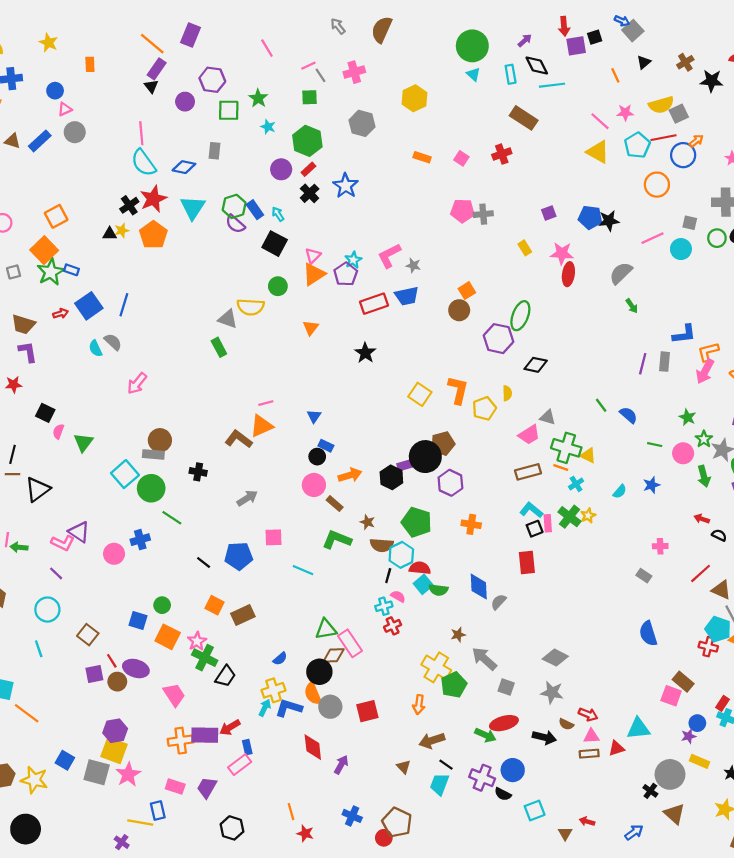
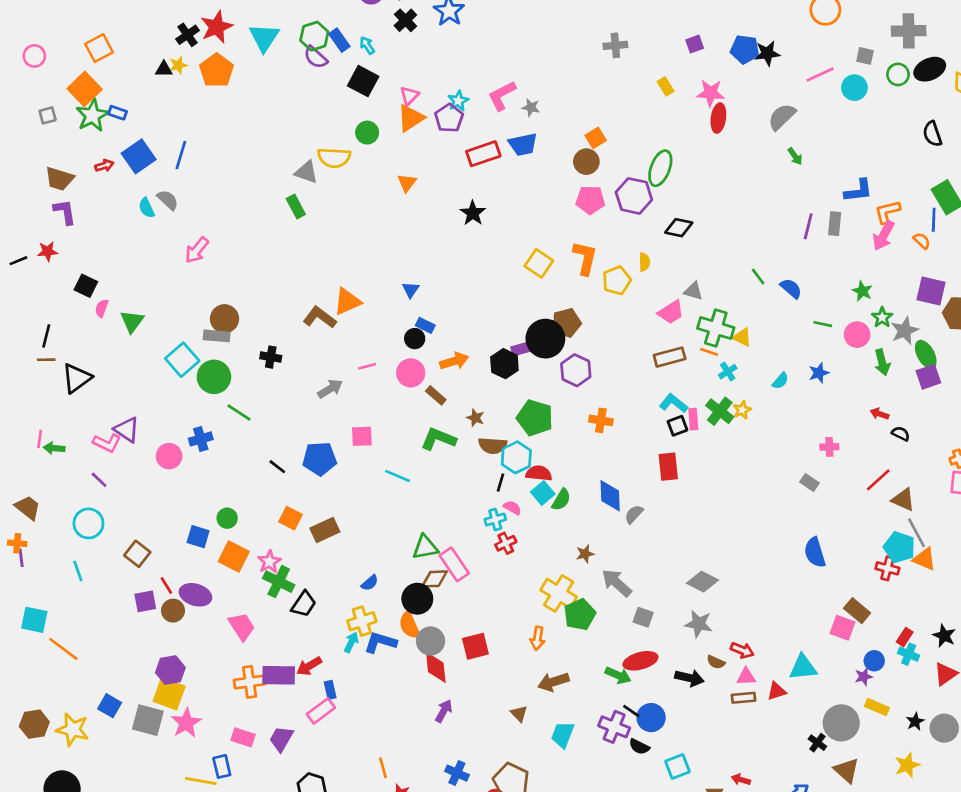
pink pentagon: (462, 211) -> (590, 200), moved
pink line: (266, 403) -> (367, 366), moved
green semicircle: (438, 590) -> (561, 500), turned -66
red diamond: (313, 747) -> (436, 667), moved
black line: (446, 765) -> (631, 711), moved

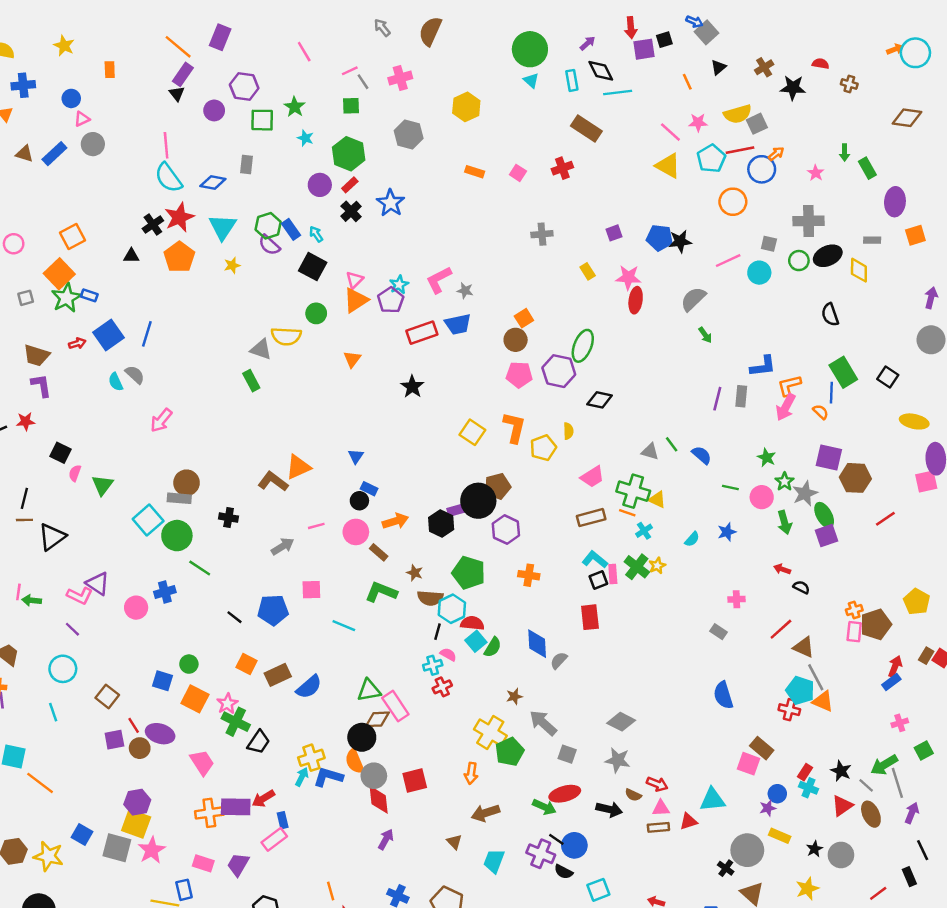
yellow star: (178, 65) -> (232, 265), moved
gray triangle: (693, 291) -> (650, 451), moved
blue semicircle: (370, 583) -> (309, 687), moved, size x1.6

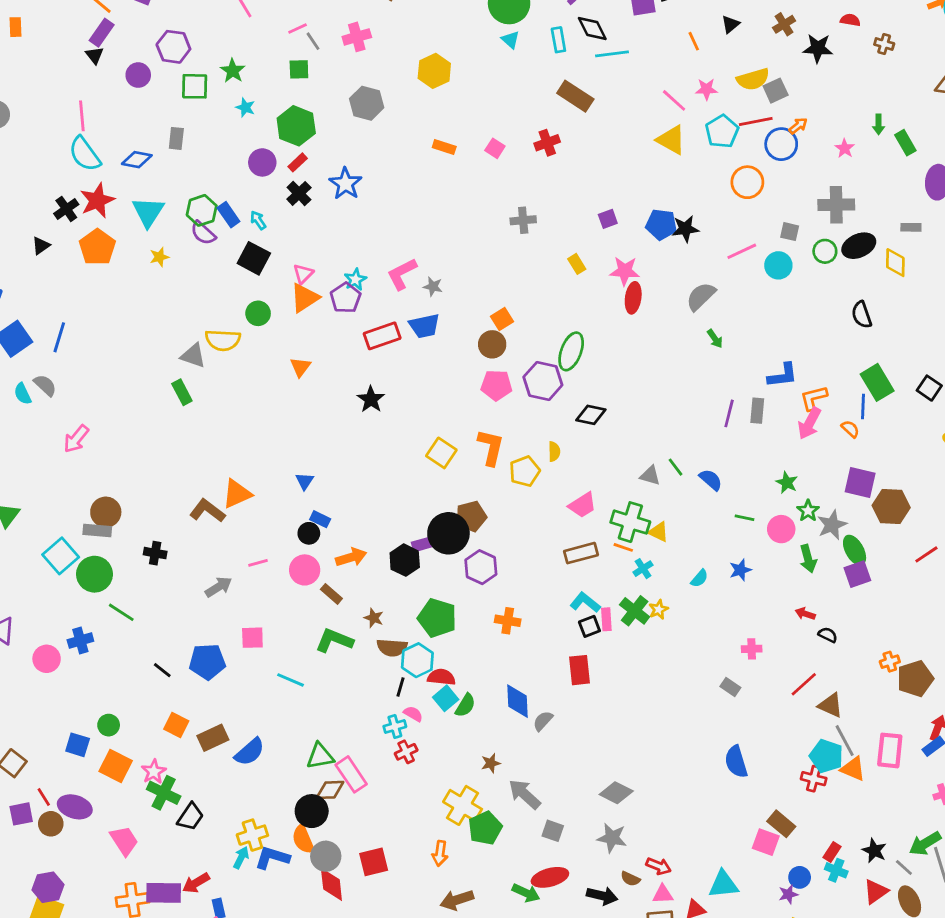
black triangle: (131, 256) -> (41, 246), turned -35
pink rectangle: (854, 632) -> (890, 750), moved, size x1.4

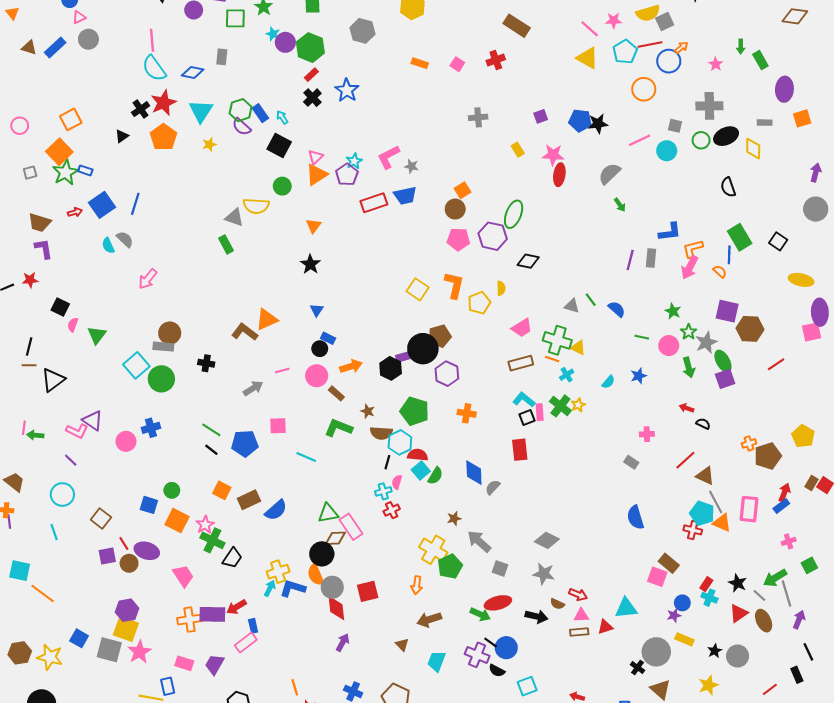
purple circle: (262, 162) -> (285, 42), moved
black star: (371, 399) -> (310, 264), moved
green line: (121, 612) -> (211, 430), moved
pink semicircle: (413, 714) -> (397, 482), turned -104

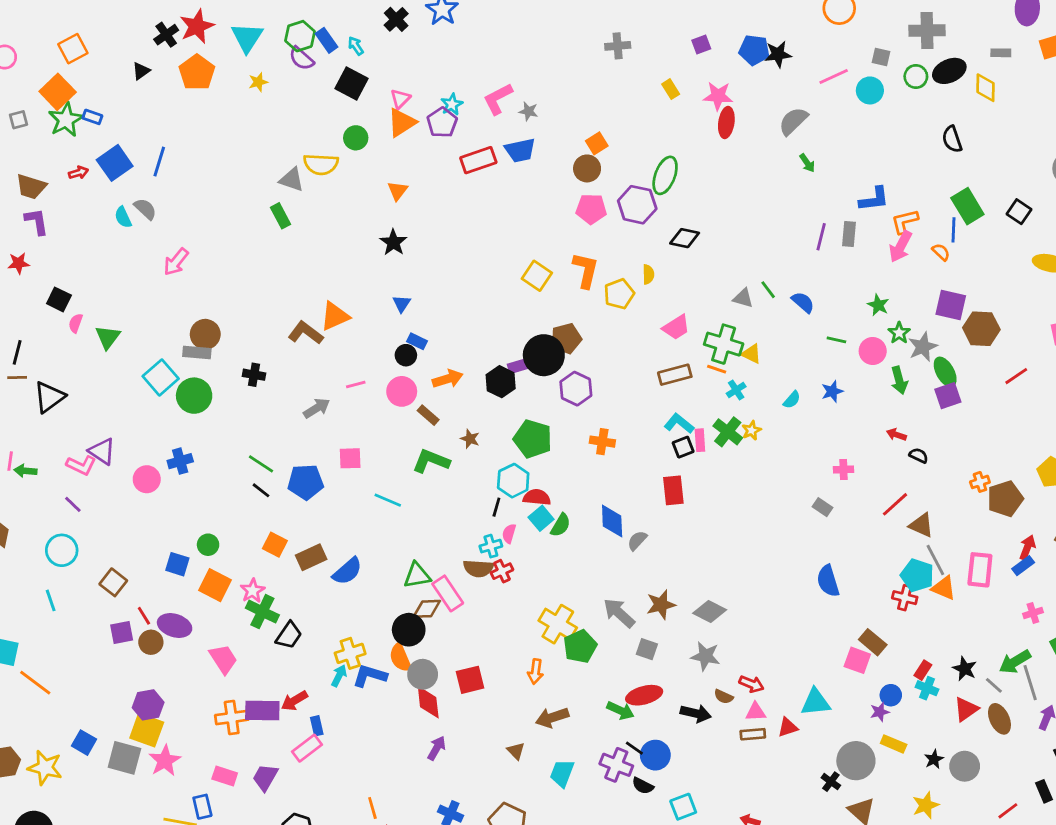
brown semicircle: (381, 433) -> (478, 568), moved
brown star: (454, 518) -> (661, 605), moved, size x1.5

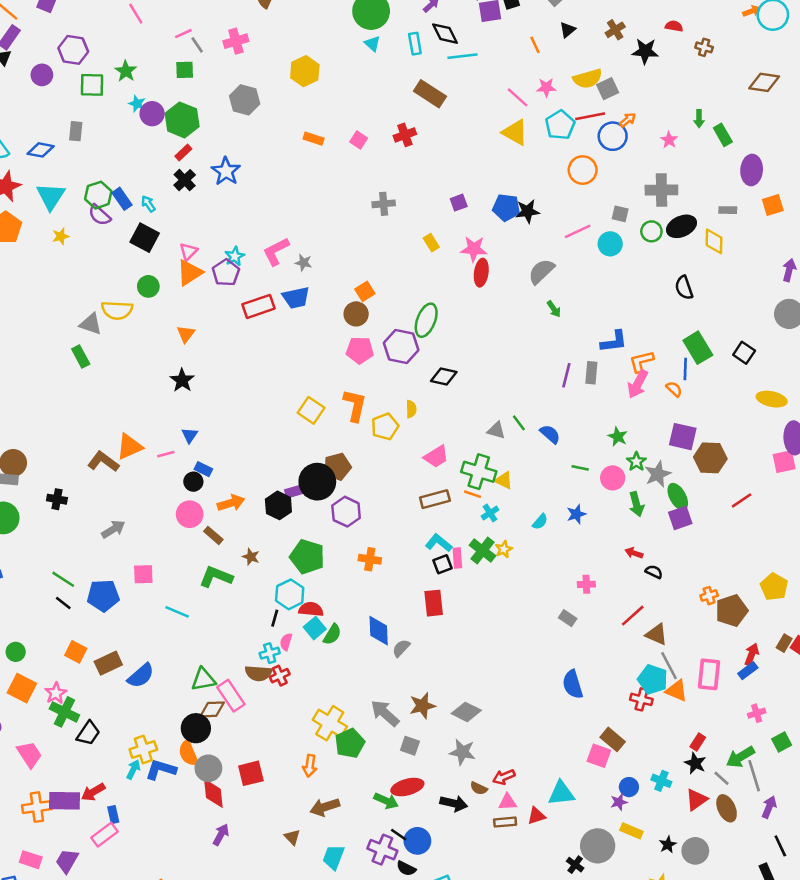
pink line: (356, 384) -> (166, 454), moved
red rectangle: (923, 670) -> (698, 742), moved
red arrow: (751, 684) -> (504, 777), turned 135

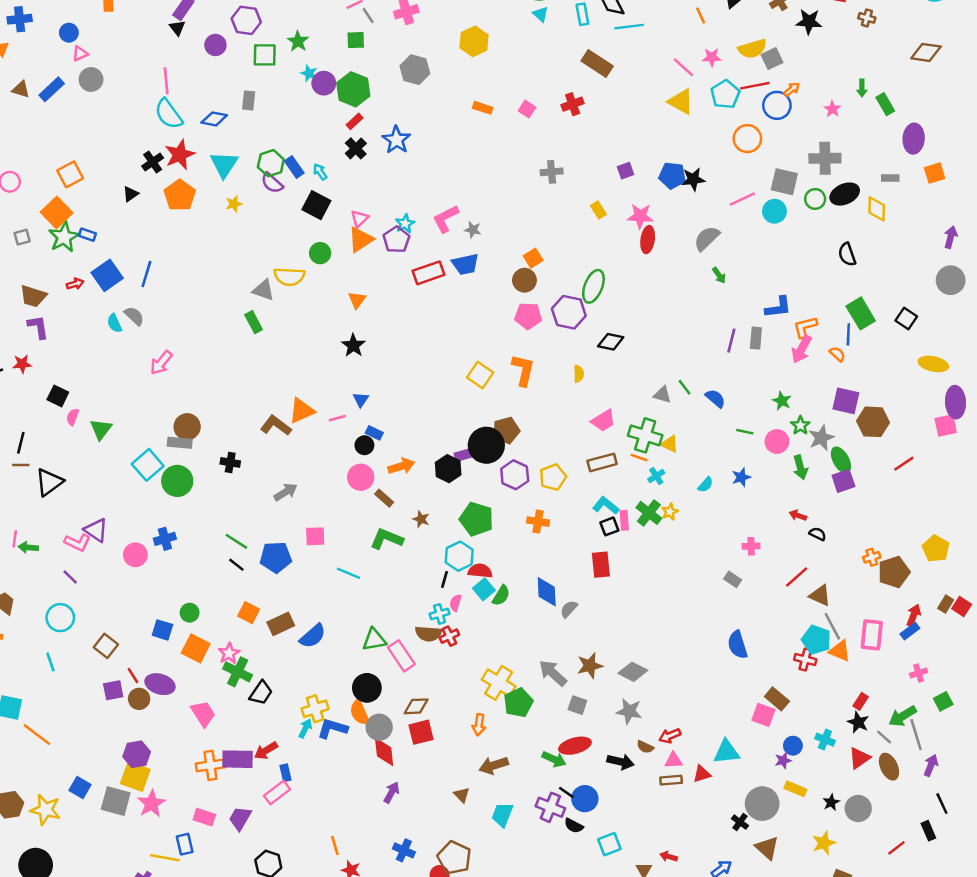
gray square: (620, 214) -> (784, 182), size x1.6
yellow pentagon: (385, 427) -> (553, 477), moved
brown diamond: (212, 709) -> (416, 706), moved

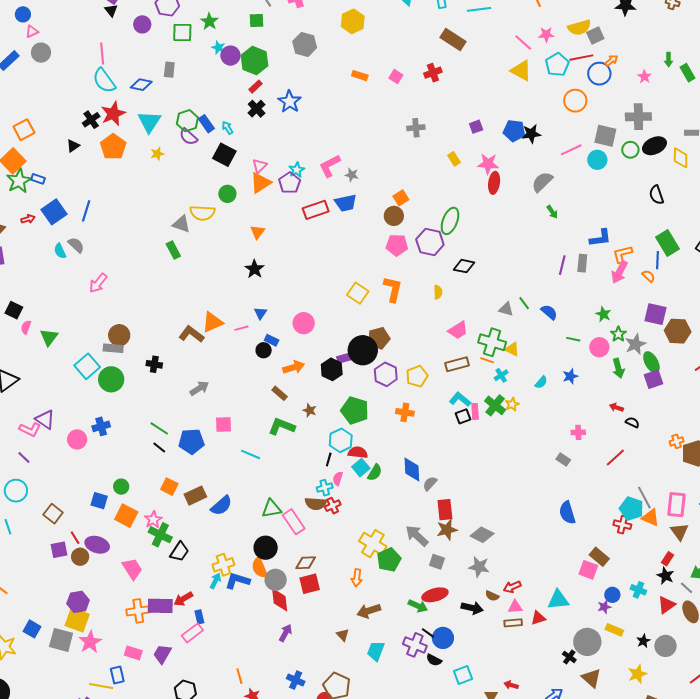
pink circle: (361, 477) -> (304, 323), moved
red rectangle: (601, 565) -> (445, 510), moved
brown triangle: (820, 595) -> (680, 532), moved, turned 30

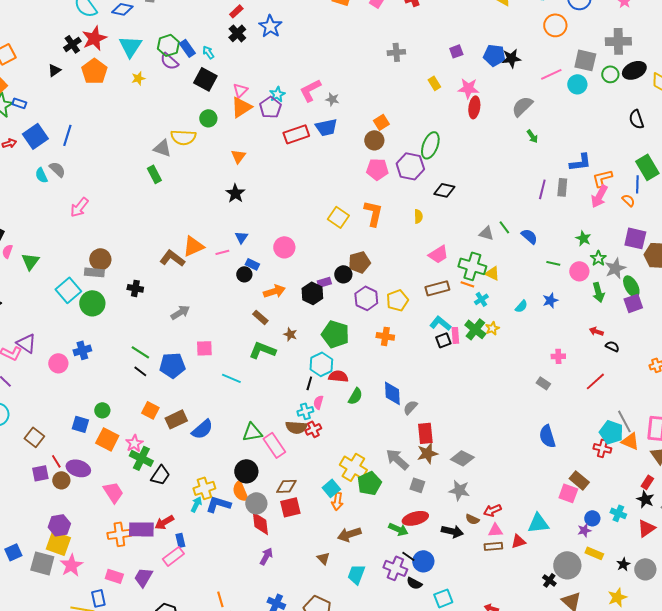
black circle: (363, 350) -> (343, 274), size x0.6
cyan square: (361, 468) -> (331, 488), moved
blue square: (32, 629) -> (13, 552), turned 36

